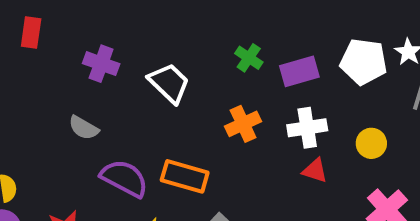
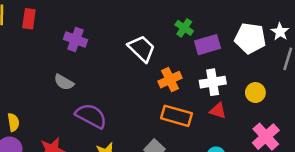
green cross: (249, 58) -> (184, 28), moved
white trapezoid: (169, 83) -> (142, 49), moved
orange rectangle: (185, 176) -> (176, 116), moved

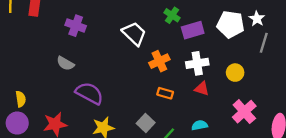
orange rectangle: (176, 116) -> (165, 93), size x0.6

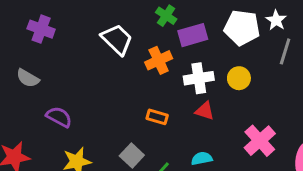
orange cross: (159, 61) -> (159, 60), moved
yellow circle: (235, 73) -> (239, 78), moved
purple semicircle: (89, 93) -> (59, 117), size x0.7

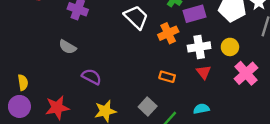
red triangle: (205, 111) -> (204, 72), turned 35
pink cross: (260, 141) -> (246, 73), moved

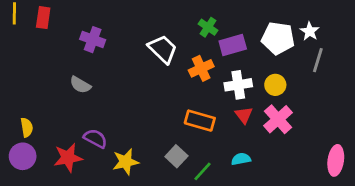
pink cross: (246, 73) -> (278, 119), moved
purple semicircle: (92, 77) -> (95, 138), moved
orange rectangle: (167, 77) -> (200, 121), size x1.5

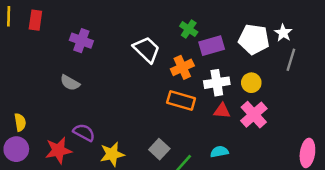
red triangle: (244, 115) -> (222, 111), turned -48
orange rectangle: (200, 121) -> (181, 101), moved

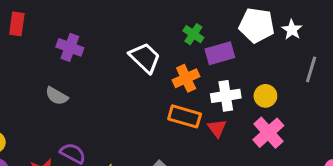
white star: (283, 33) -> (292, 30), moved
white pentagon: (254, 39) -> (257, 25), moved
red triangle: (222, 111) -> (217, 128), moved, turned 48

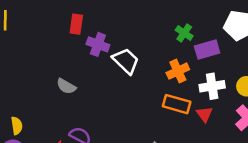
red rectangle: (17, 24) -> (76, 24), moved
purple cross: (70, 47) -> (98, 44), moved
white trapezoid: (145, 58) -> (126, 61), moved

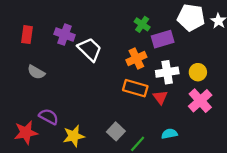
red rectangle: (76, 24) -> (27, 35), moved

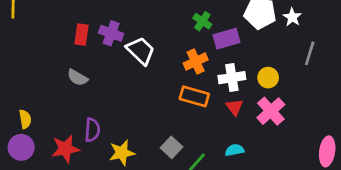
red rectangle: (27, 35) -> (82, 35), moved
red triangle: (160, 97) -> (235, 107), moved
purple semicircle: (49, 117) -> (92, 130), turned 66

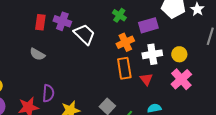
green cross: (202, 21) -> (119, 15), moved
orange rectangle: (194, 96) -> (124, 68), turned 65
red triangle: (235, 107) -> (146, 79), moved

